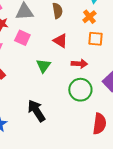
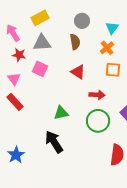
green triangle: (43, 66) -> (61, 113), moved, turned 42

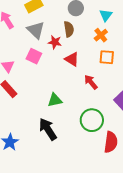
gray triangle: (42, 43) -> (36, 30), turned 48
red star: (19, 55) -> (55, 42), moved
red arrow: (97, 95) -> (91, 82), turned -133
green circle: (98, 121) -> (92, 120), moved

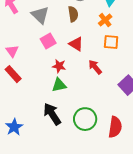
red star: (55, 42) -> (59, 66), moved
pink square: (34, 56) -> (48, 41), moved, turned 35
green circle: (92, 120) -> (85, 119), moved

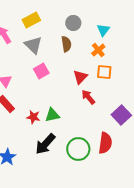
red triangle: (76, 44) -> (80, 77), moved, turned 42
red star: (59, 66) -> (33, 117), moved
black arrow: (52, 114) -> (45, 144), turned -105
red semicircle: (115, 127) -> (105, 143), moved

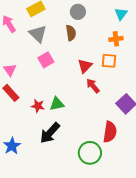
cyan triangle: (103, 30) -> (121, 14), moved
orange cross: (98, 50) -> (116, 39), moved, turned 32
green circle: (78, 149) -> (90, 153), moved

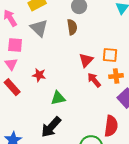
orange cross: (116, 39) -> (116, 76), moved
pink square: (46, 60) -> (15, 45), moved, turned 35
red star: (38, 106) -> (39, 75), moved

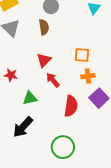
red triangle: (86, 60) -> (44, 60), moved
red arrow: (94, 80) -> (53, 80), moved
red semicircle: (111, 126) -> (71, 106), moved

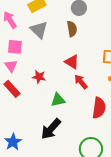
red triangle: (44, 60) -> (72, 62), turned -42

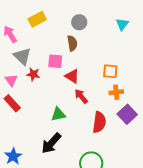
gray triangle: (39, 30) -> (22, 56), moved
pink square: (15, 47) -> (55, 61), moved
red star: (39, 77) -> (33, 74), moved

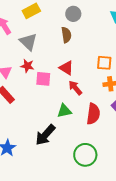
gray triangle: (22, 56) -> (28, 42), moved
pink square: (55, 61) -> (43, 79), moved
green triangle: (58, 114) -> (64, 111), moved

